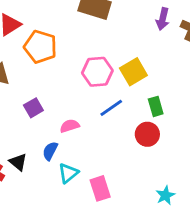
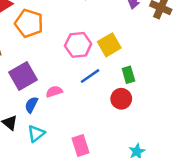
purple square: (33, 108) -> (23, 76), size x1.6
blue semicircle: (50, 151) -> (31, 105), moved
cyan triangle: (68, 173) -> (36, 134), moved

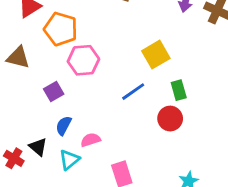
pink hexagon: (78, 45) -> (83, 60), moved
purple square: (23, 76) -> (54, 92), size x0.6
pink semicircle: (54, 92) -> (91, 140), moved

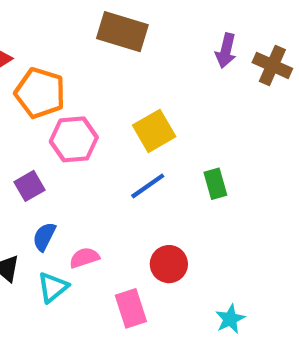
yellow square: (156, 55) -> (154, 131), moved
red circle: (170, 119) -> (169, 264), moved

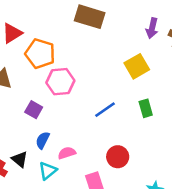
yellow square: (154, 131) -> (137, 66), moved
purple square: (29, 186) -> (34, 110), turned -30

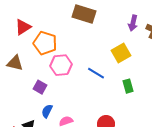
blue line: (105, 110) -> (96, 73), moved, turned 66

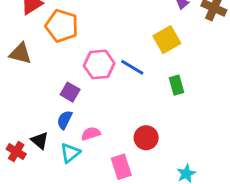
pink hexagon: (61, 65) -> (99, 64), moved
purple square: (40, 87) -> (70, 92), moved

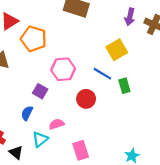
blue line: (132, 67) -> (102, 74), moved
blue semicircle: (65, 120) -> (27, 113), moved
red circle: (146, 138) -> (86, 99), moved
black triangle: (40, 140) -> (16, 152), moved

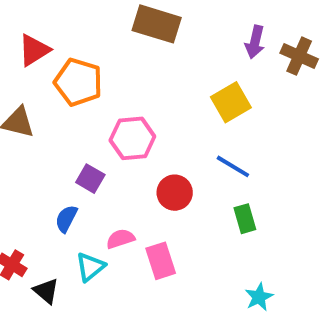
blue line: (102, 74) -> (233, 166), moved
green rectangle: (124, 86) -> (245, 219), moved
pink rectangle: (81, 150) -> (161, 261), moved

